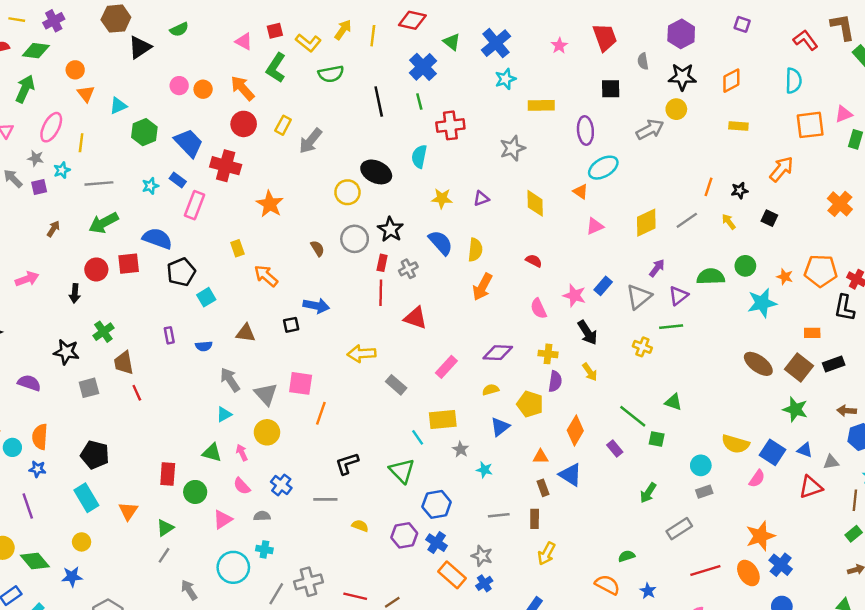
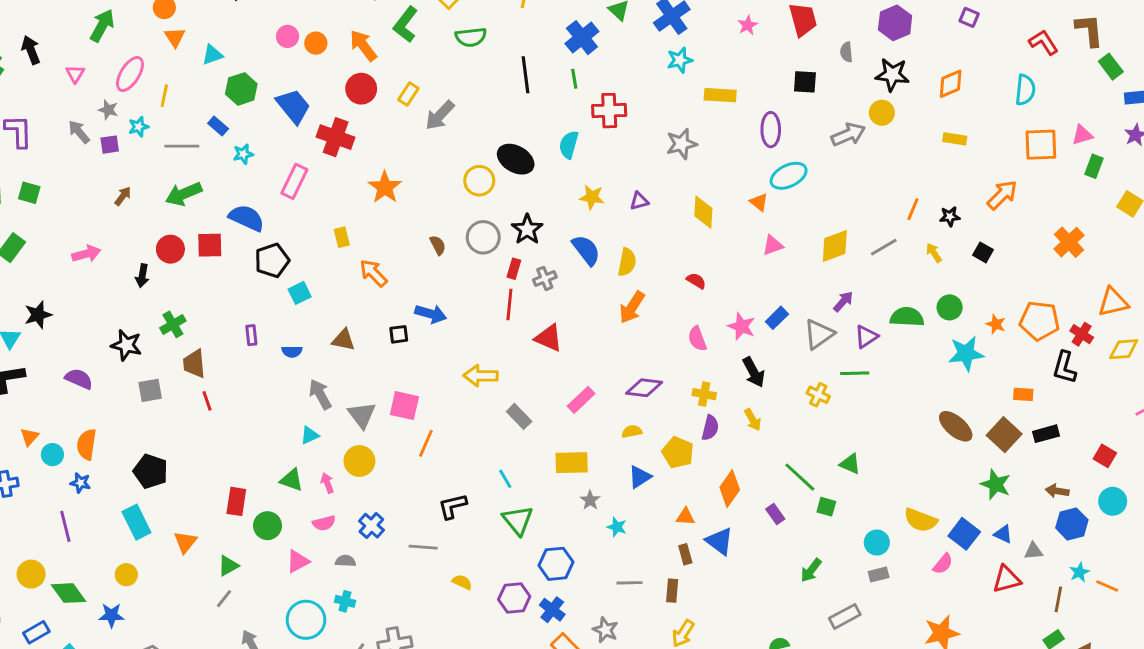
blue rectangle: (178, 180) -> (218, 126), moved
cyan line: (418, 437) -> (505, 479), moved
pink semicircle: (242, 486) -> (324, 523), turned -66

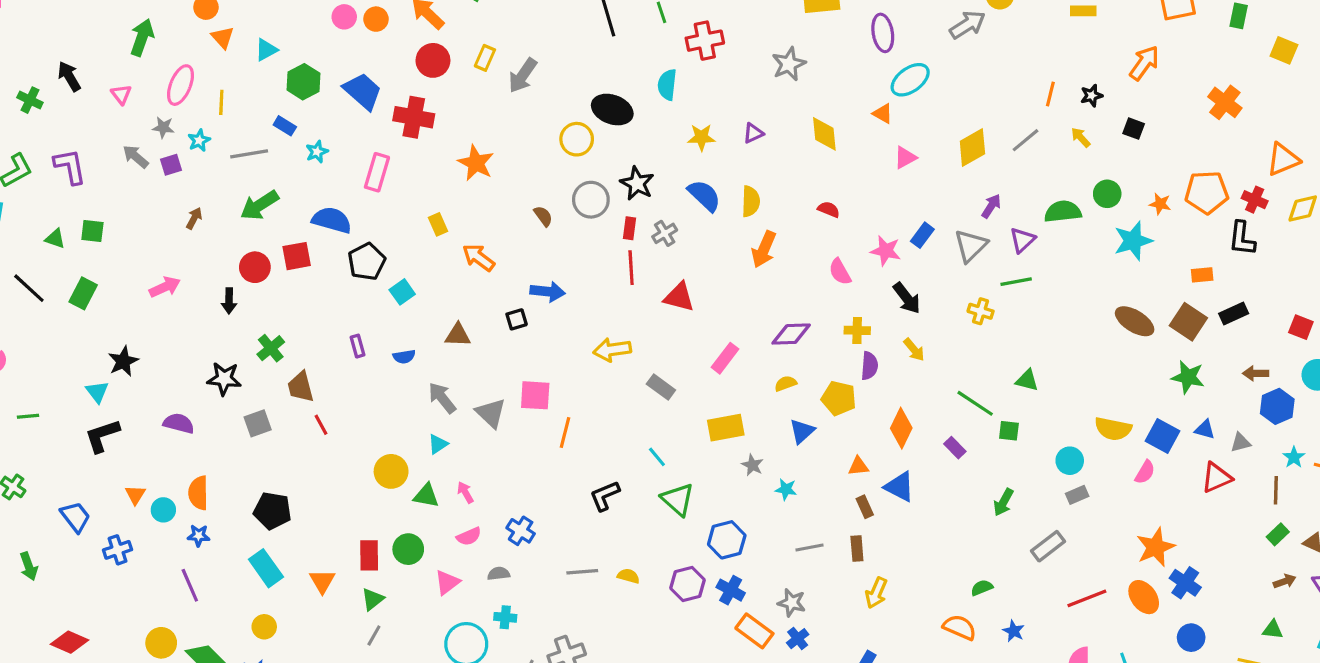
yellow circle: (359, 461) -> (391, 471), moved
red rectangle: (236, 501) -> (369, 555), moved
gray line: (423, 547) -> (582, 572), moved

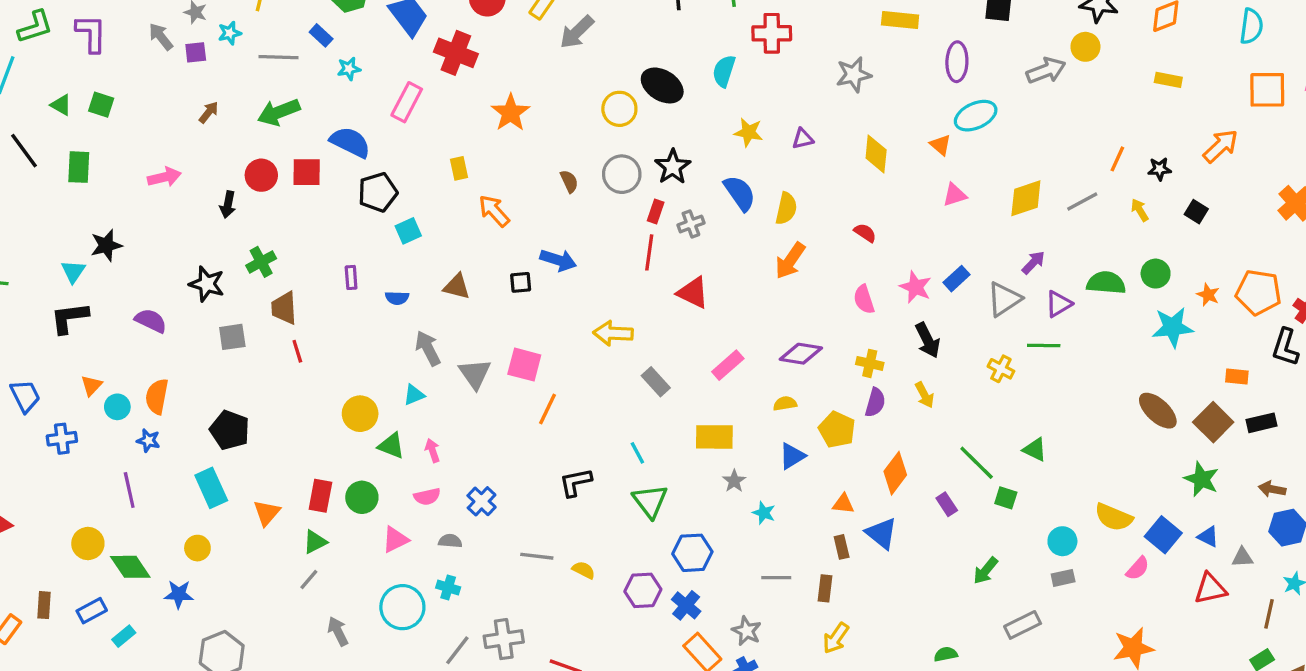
green rectangle: (83, 293) -> (79, 167), turned -36

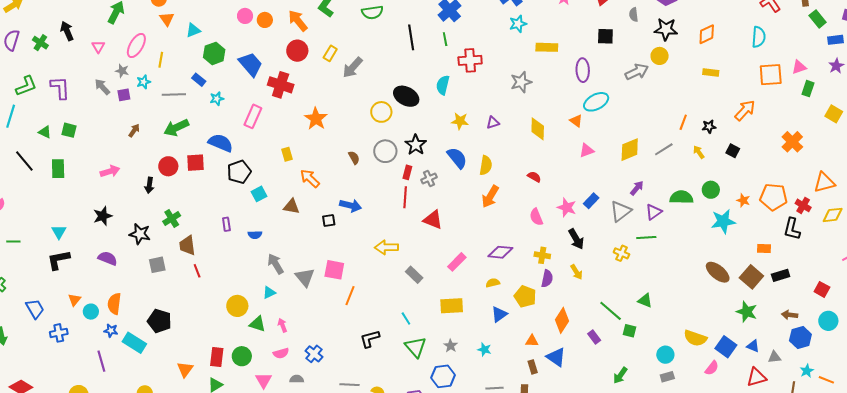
black star: (106, 245) -> (103, 216), moved
brown triangle: (457, 287) -> (291, 207), moved
gray star: (734, 481) -> (451, 346), moved
cyan rectangle: (211, 488) -> (134, 343), moved, turned -30
pink triangle: (395, 540) -> (264, 380), turned -30

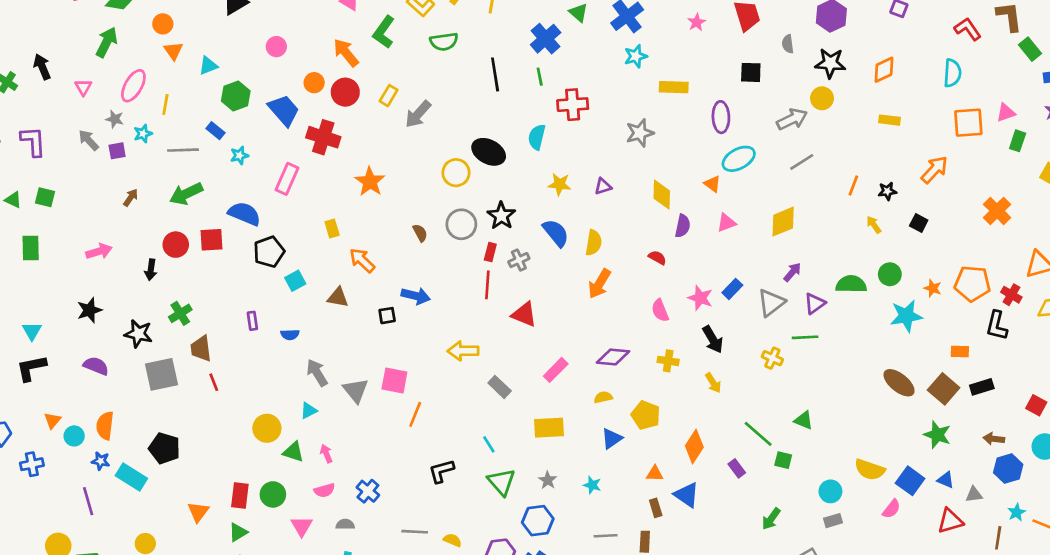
orange circle: (265, 20) -> (314, 83), moved
gray line: (664, 149) -> (802, 162), moved
gray square: (157, 265) -> (161, 374), size x1.5
purple semicircle: (547, 279) -> (683, 226), moved

